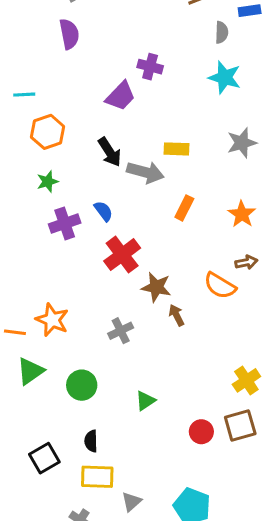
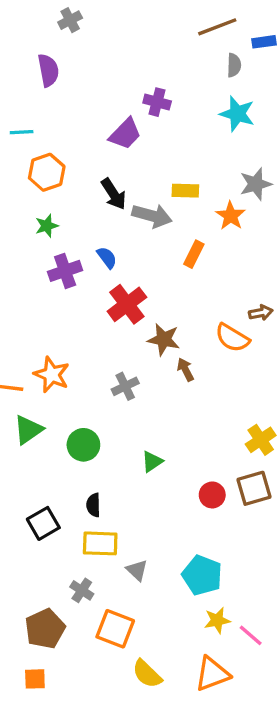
purple semicircle: (69, 34) -> (48, 70), moved
orange star: (242, 214) -> (231, 216), moved
gray triangle: (131, 502) -> (137, 570), turned -35

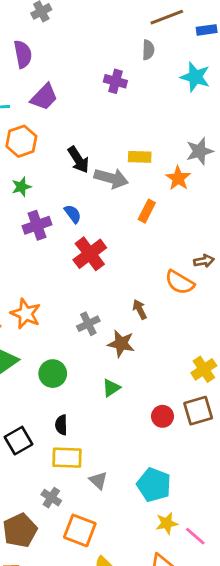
gray semicircle: (234, 65) -> (148, 50), moved
cyan star: (237, 114) -> (195, 77), moved
purple trapezoid: (125, 134) -> (44, 97), moved
brown star: (164, 339) -> (121, 344), moved

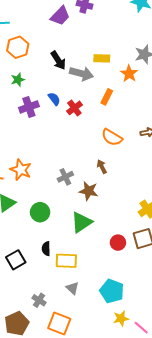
purple trapezoid: (44, 97) -> (60, 16), moved
red cross: (90, 254) -> (74, 108), moved, size x0.7
orange semicircle: (180, 282) -> (112, 137), moved
green triangle: (111, 388) -> (82, 222), size x1.6
yellow rectangle: (67, 458) -> (66, 261), moved

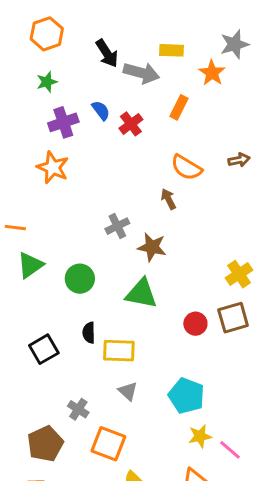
brown arrow: (102, 167) -> (168, 199), moved
orange star: (21, 170) -> (53, 167), moved
green triangle: (82, 222) -> (141, 294), turned 45

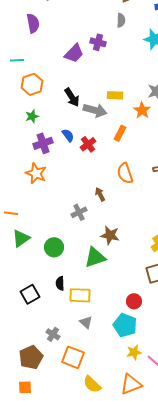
orange semicircle: (186, 167) -> (125, 173), turned 40
brown arrow: (168, 199) -> (100, 194), moved
brown star: (152, 247) -> (110, 235), moved
green triangle: (141, 294) -> (95, 257), turned -30
red circle: (195, 324) -> (134, 301), moved

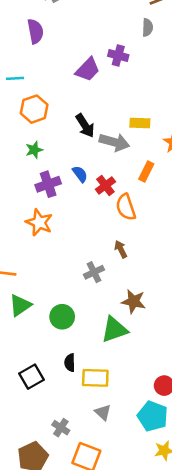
orange semicircle: (125, 173) -> (126, 207), moved

